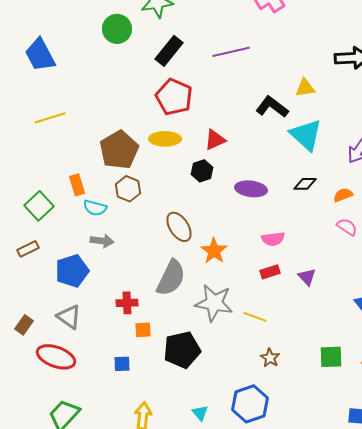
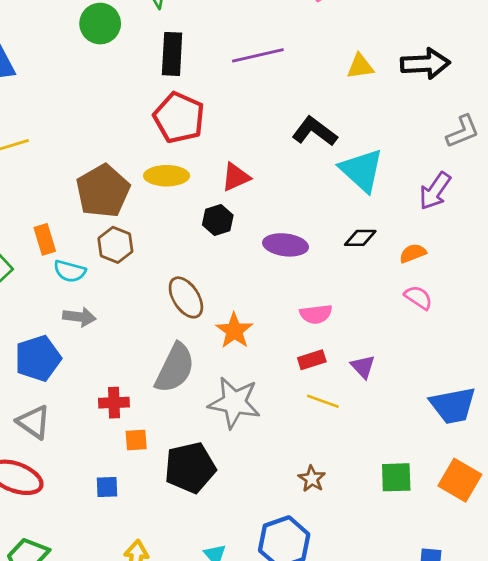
black rectangle: (169, 51) -> (172, 54), turned -36
yellow triangle: (305, 88) -> (360, 66), moved
yellow line: (255, 317) -> (323, 401), moved

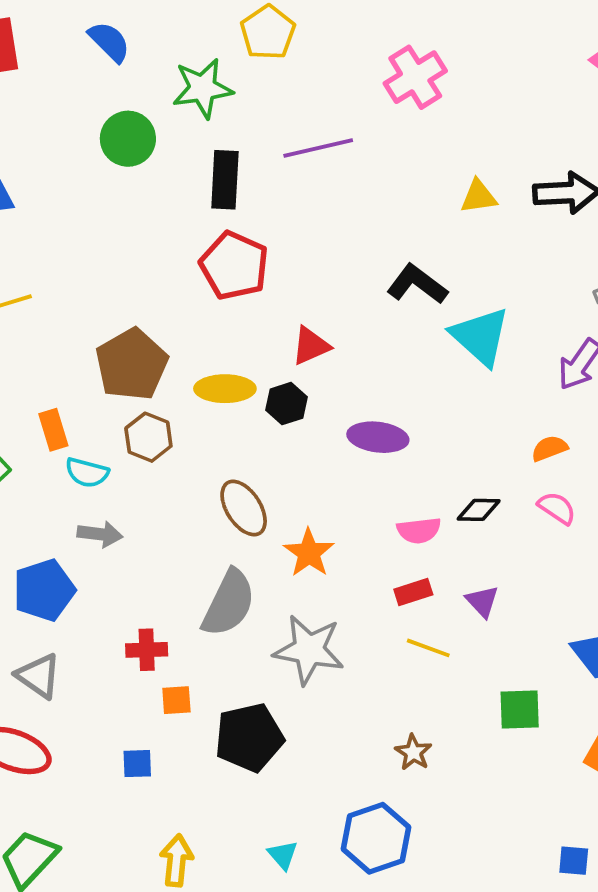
purple line: (258, 55) -> (318, 148), moved
yellow ellipse: (167, 176) -> (225, 389), moved
black diamond: (360, 238) -> (479, 510), moved
green square: (396, 477) -> (520, 709), moved

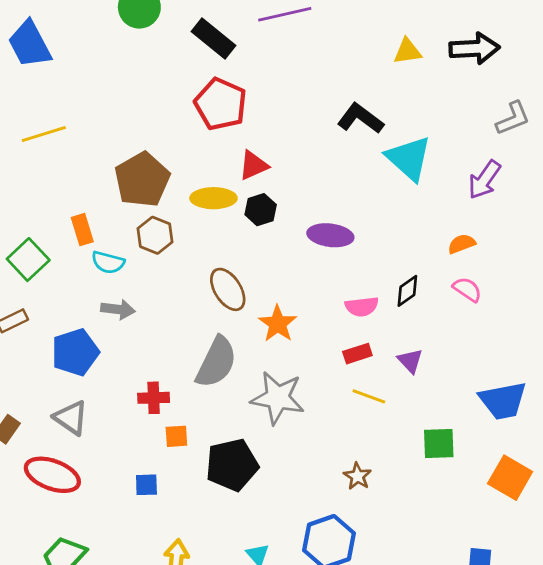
black rectangle: (225, 180) -> (213, 39), turned -54
red triangle: (311, 346) -> (253, 165), moved
black diamond: (479, 510) -> (407, 291), turned -36

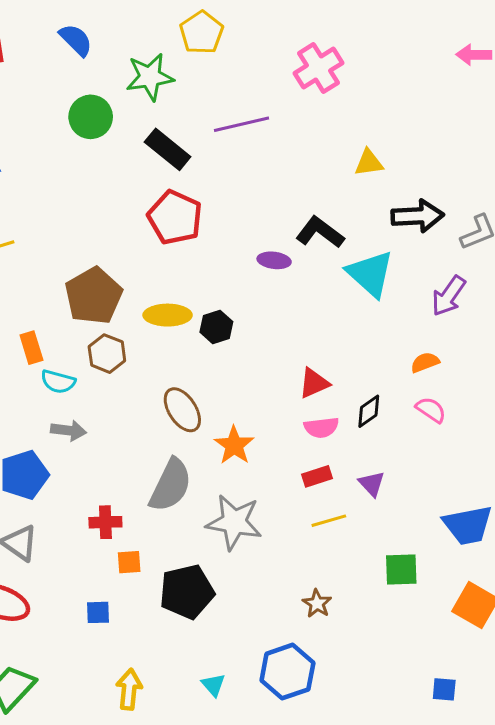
black arrow: (474, 48) -> (418, 216), moved
red triangle: (253, 165) -> (314, 383), moved
purple ellipse: (330, 235) -> (274, 260), moved, size x0.7
yellow line: (369, 396) -> (329, 521), turned -36

